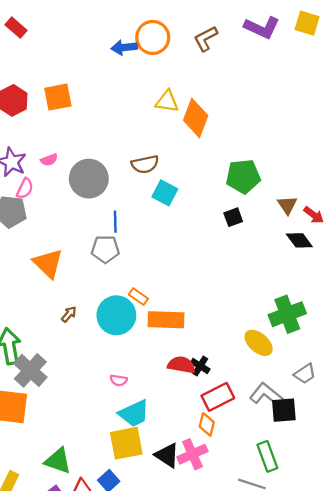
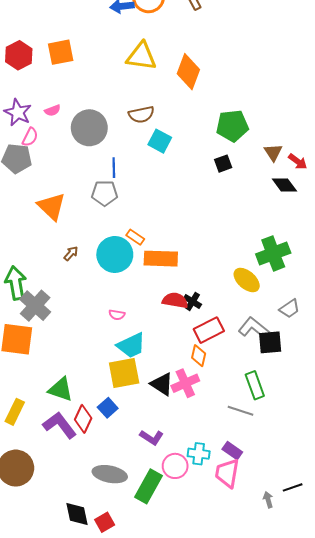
yellow triangle: (167, 101) -> (141, 56), moved, size x1.4

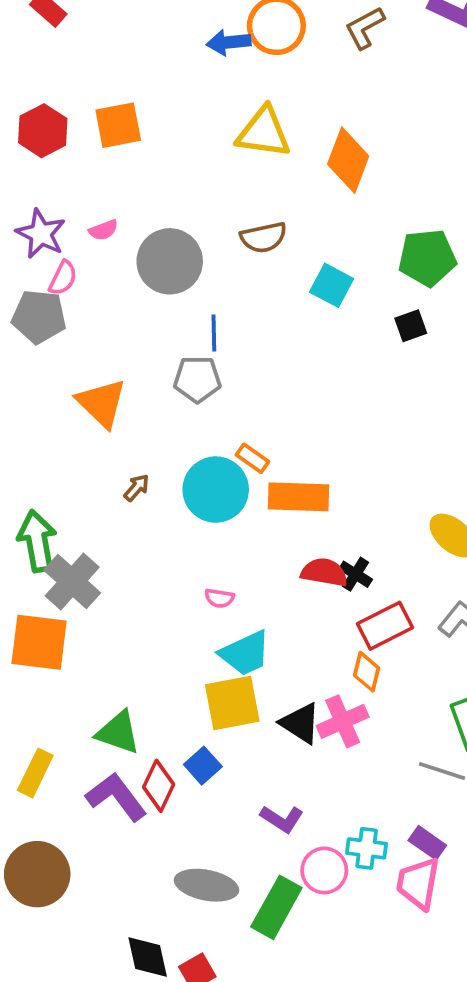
cyan square: (160, 141) -> (332, 285), moved

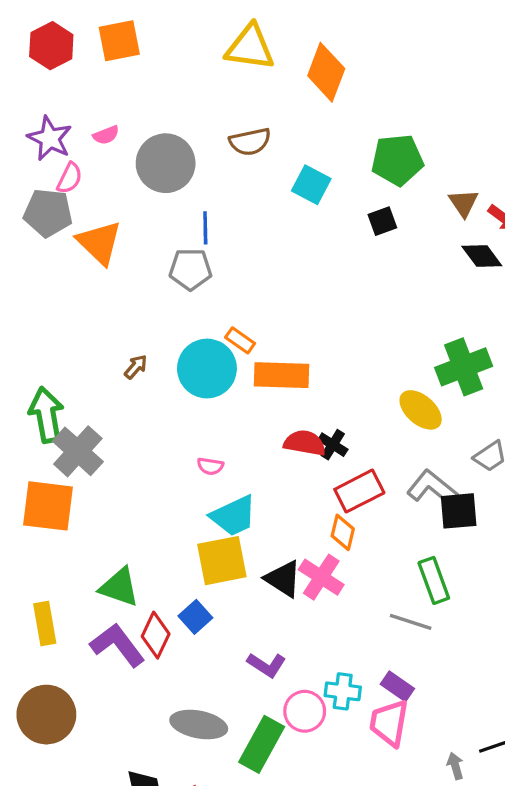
orange triangle: (102, 403) -> (99, 243), moved
pink cross: (343, 721) -> (321, 577), turned -33
yellow rectangle: (35, 773) -> (45, 623), turned -36

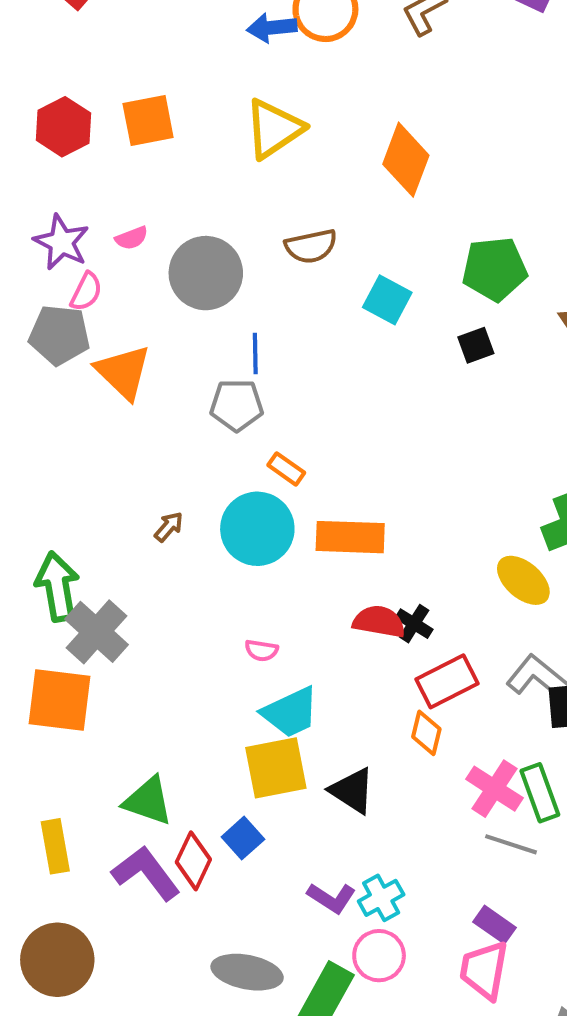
yellow triangle: (250, 47) -> (274, 129), moved, turned -42
orange rectangle: (240, 340) -> (286, 469), moved
pink cross: (321, 577) -> (494, 789), moved
cyan cross: (343, 691) -> (381, 898), moved, turned -36

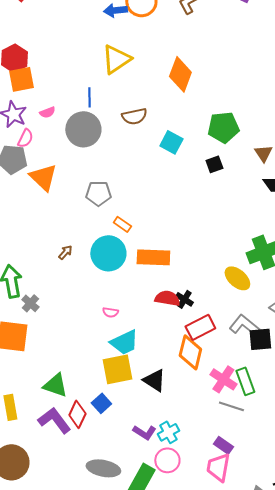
orange square: (148, 120) -> (21, 79), moved
blue line: (255, 353) -> (89, 97), moved
gray cross: (97, 632) -> (30, 303), size x0.6
orange diamond: (426, 733) -> (190, 352), size x1.6

